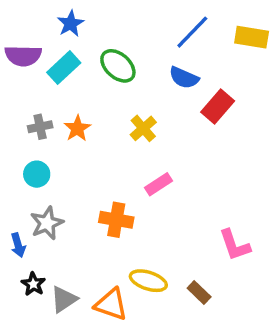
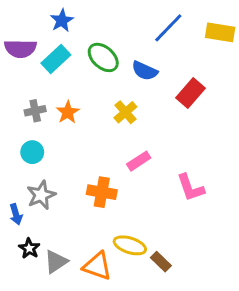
blue semicircle: (184, 78) -> (145, 71), moved
pink L-shape: (235, 245) -> (191, 188), moved
brown rectangle: (199, 293) -> (161, 262), moved

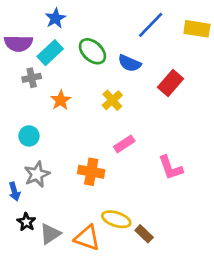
gray cross: (35, 111) -> (32, 78), moved

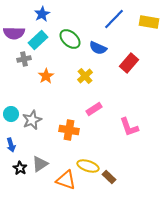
cyan circle: (29, 136) -> (11, 114), moved
gray star: (37, 174) -> (32, 120), moved
gray triangle: (50, 234) -> (40, 164), moved

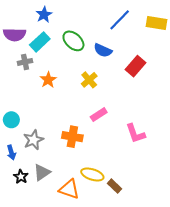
gray star: (32, 120) -> (33, 140), moved

